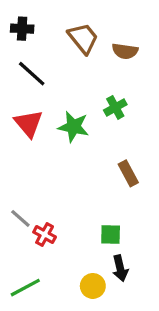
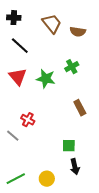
red cross: (45, 234) -> (28, 120), moved
yellow circle: (93, 286) -> (47, 179), moved

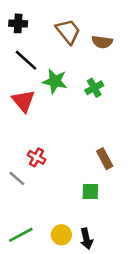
green star: (46, 79) -> (55, 81), moved
brown rectangle: (80, 108) -> (105, 159), moved
black arrow: (75, 167) -> (86, 239), moved

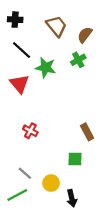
brown semicircle: (102, 42) -> (85, 35), turned 119
green cross: (94, 88) -> (78, 60), moved
gray line: (17, 178) -> (25, 173), moved
yellow circle: (61, 235) -> (51, 183), moved

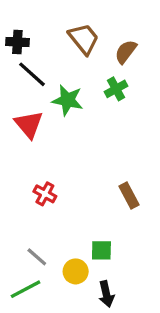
black cross: (15, 20) -> (17, 42), moved
green square: (75, 159) -> (101, 250), moved

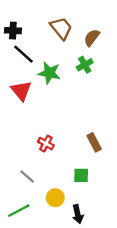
red cross: (45, 194) -> (46, 144), moved
green square: (101, 250) -> (81, 175), moved
gray line: (37, 257) -> (27, 177), moved

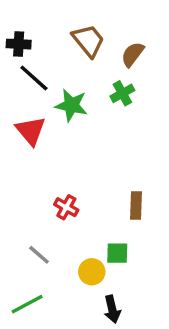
brown rectangle: (94, 142) -> (136, 205), turned 30
yellow circle: (55, 198) -> (92, 272), moved

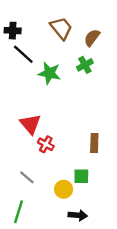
red triangle: (31, 131) -> (30, 124), moved
green line: (27, 304) -> (19, 212), turned -45
black arrow: (112, 309) -> (78, 215), turned -72

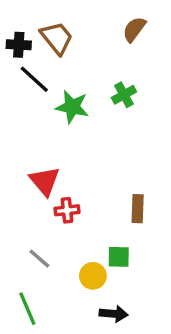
brown trapezoid: (61, 28) -> (57, 38), moved
brown semicircle: (92, 38) -> (134, 29), moved
red cross: (46, 144) -> (67, 210), turned -35
green line: (19, 212) -> (27, 309), turned -40

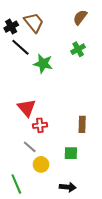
black cross: (19, 45) -> (11, 27), turned -32
green cross: (124, 95) -> (78, 49), moved
gray line: (39, 259) -> (30, 147), moved
yellow circle: (93, 276) -> (41, 164), moved

